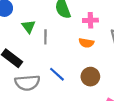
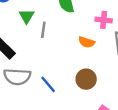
pink cross: (90, 20) -> (104, 20), moved
blue line: (57, 74) -> (48, 84), moved

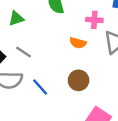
green triangle: (27, 16) -> (16, 18), turned 42
gray line: (43, 30) -> (23, 52), moved, turned -63

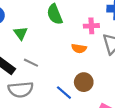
green triangle: (16, 18) -> (21, 33), turned -40
blue line: (40, 87) -> (64, 93), moved

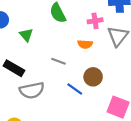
gray line: (31, 63) -> (59, 61), moved

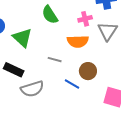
green triangle: (26, 35) -> (22, 38), size x1.5
orange semicircle: (85, 44) -> (78, 41), size x1.5

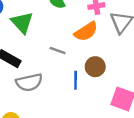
orange semicircle: (78, 41) -> (86, 31), turned -35
blue line: (72, 84) -> (76, 80), turned 56

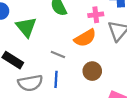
blue line: (76, 80) -> (56, 79), moved

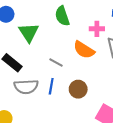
orange semicircle: (85, 38) -> (84, 50), turned 55
brown circle: (92, 71) -> (78, 89), moved

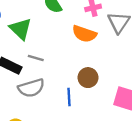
gray line: (56, 63) -> (36, 58), moved
blue line: (51, 86) -> (69, 97), moved

